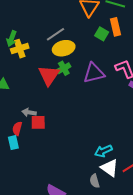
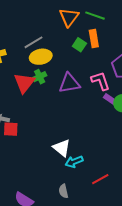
white triangle: (109, 168) -> (62, 148), moved

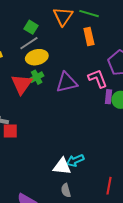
green square: (79, 45) -> (31, 27), moved
purple rectangle: (111, 100) -> (109, 97), turned 64
white triangle: (62, 148) -> (62, 166), moved, turned -30
red line: (100, 179) -> (109, 186), moved, turned -48

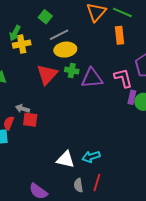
green square: (31, 27) -> (45, 17), moved
green cross: (37, 77) -> (72, 71), moved, turned 32
white triangle: (62, 166) -> (66, 159), moved
red line: (109, 186) -> (97, 183), moved

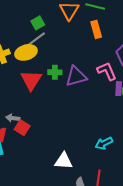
green square: (45, 17) -> (38, 23), moved, turned 32
yellow ellipse: (65, 50) -> (26, 52), moved
red square: (30, 120) -> (22, 128), turned 35
cyan arrow: (91, 157) -> (104, 143), moved

